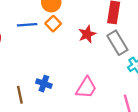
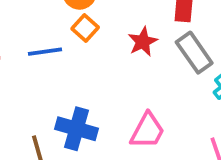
blue line: (27, 25) -> (45, 52), moved
blue cross: (44, 84) -> (76, 129), size x1.5

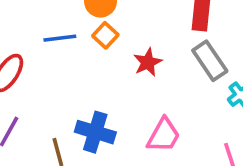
red star: (143, 42) -> (148, 62), moved
blue line: (45, 52) -> (60, 38), moved

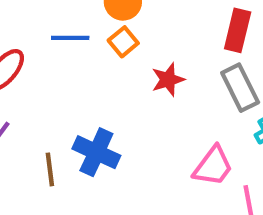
pink trapezoid: (164, 135) -> (213, 166), moved

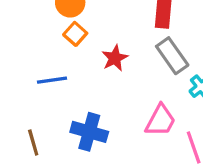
blue line: (70, 38) -> (52, 80), moved
blue cross: (96, 152) -> (89, 132), moved

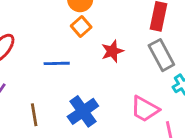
pink trapezoid: (160, 120) -> (145, 109), turned 84
blue cross: (89, 132) -> (83, 111), turned 32

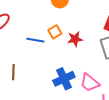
orange square: (81, 26) -> (55, 32), moved
blue cross: (83, 111) -> (64, 79), moved

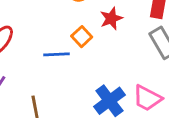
red star: (75, 39) -> (111, 19), moved

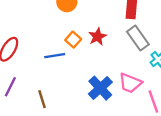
red star: (111, 19) -> (98, 37), moved

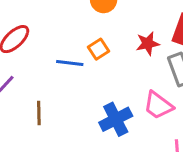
red star: (98, 37) -> (148, 43), moved
pink trapezoid: (130, 83) -> (158, 105), moved

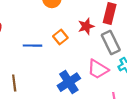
orange square: (99, 49) -> (60, 37), moved

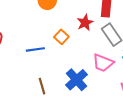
brown line: (14, 83) -> (42, 86), moved

